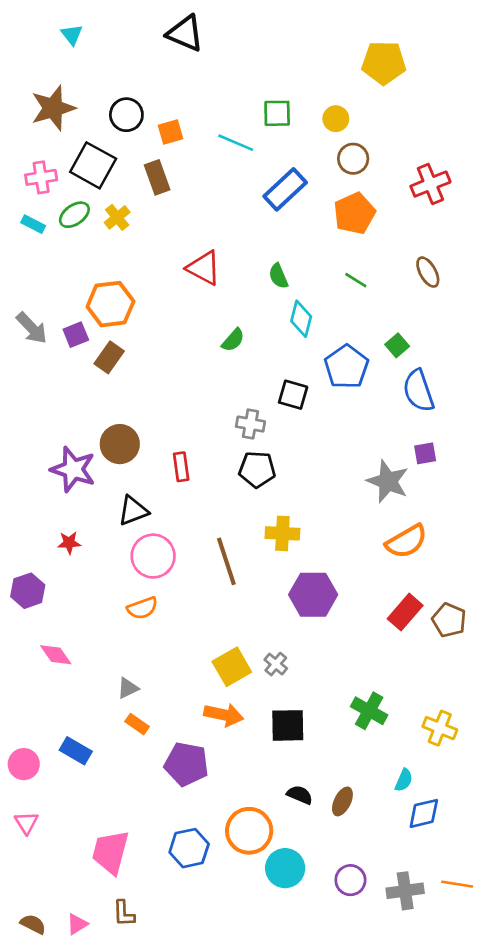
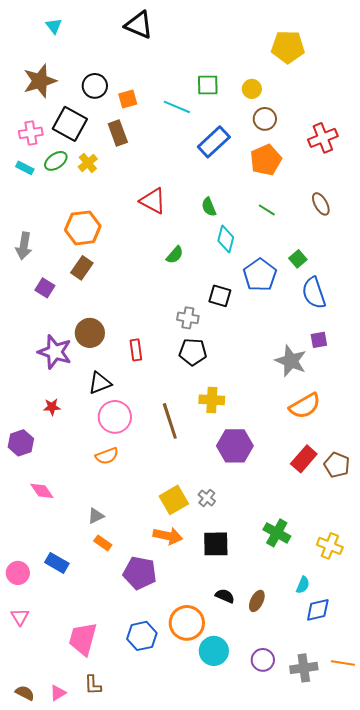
gray arrow: (32, 328) -> (24, 246), turned 52
purple square: (76, 335) -> (45, 288), moved, turned -36

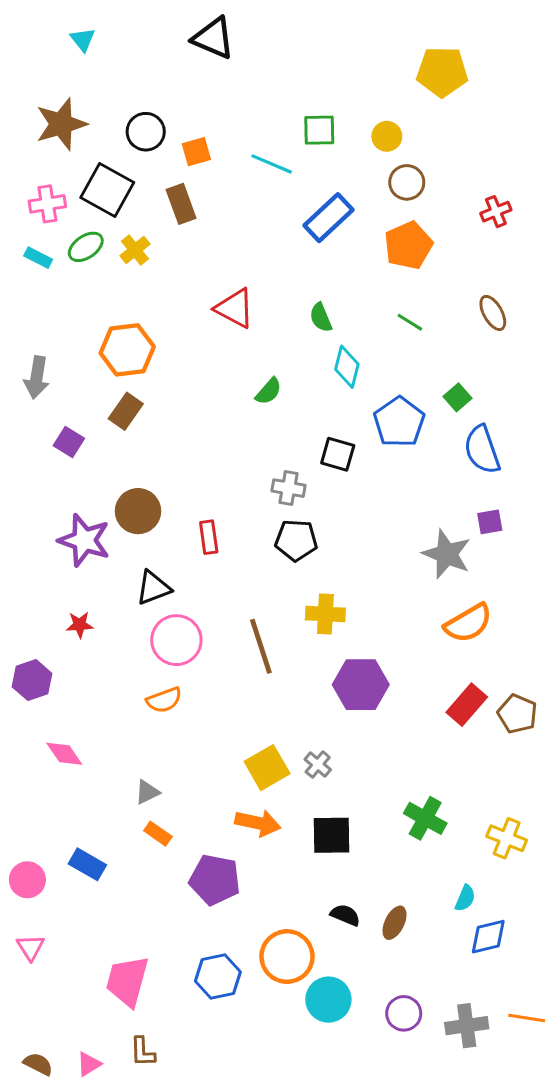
red cross: (323, 138) -> (496, 212), size x0.7

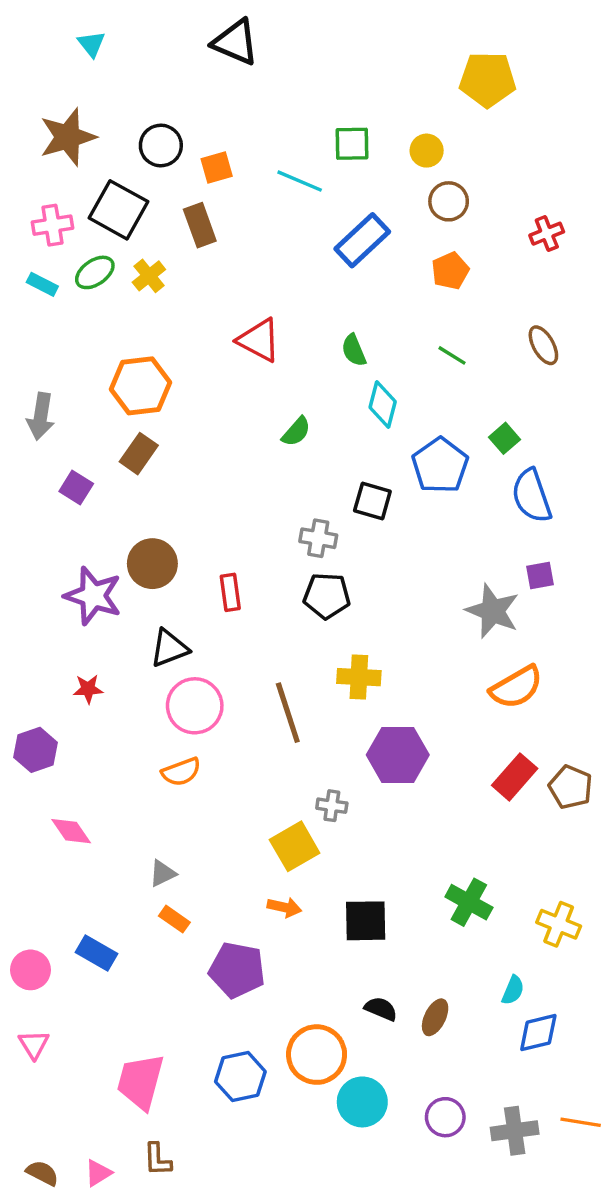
orange pentagon: (408, 245) -> (450, 271), size x0.7
gray cross: (318, 765) -> (332, 806), moved, turned -32
orange arrow: (258, 823) -> (284, 907), size x0.7

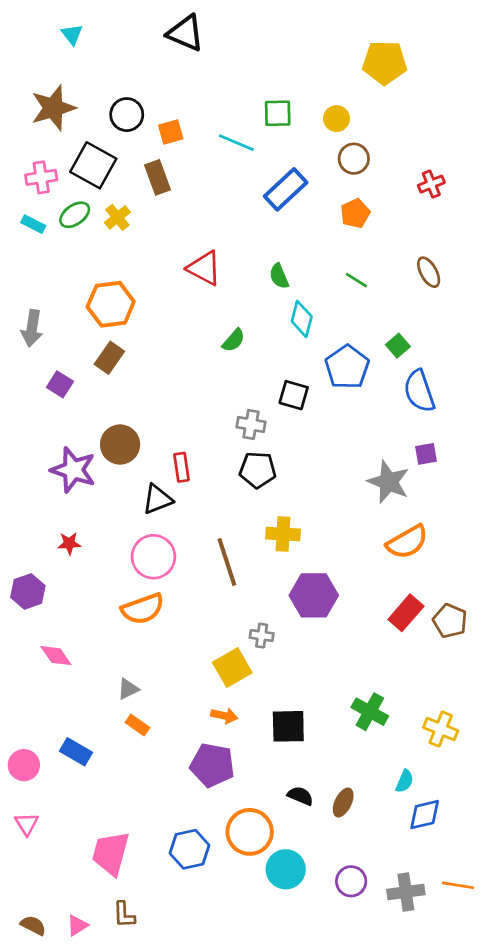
black triangle: (169, 648) -> (157, 499), moved
orange semicircle: (181, 772) -> (143, 609), size x1.4
purple pentagon: (237, 970) -> (212, 765), moved

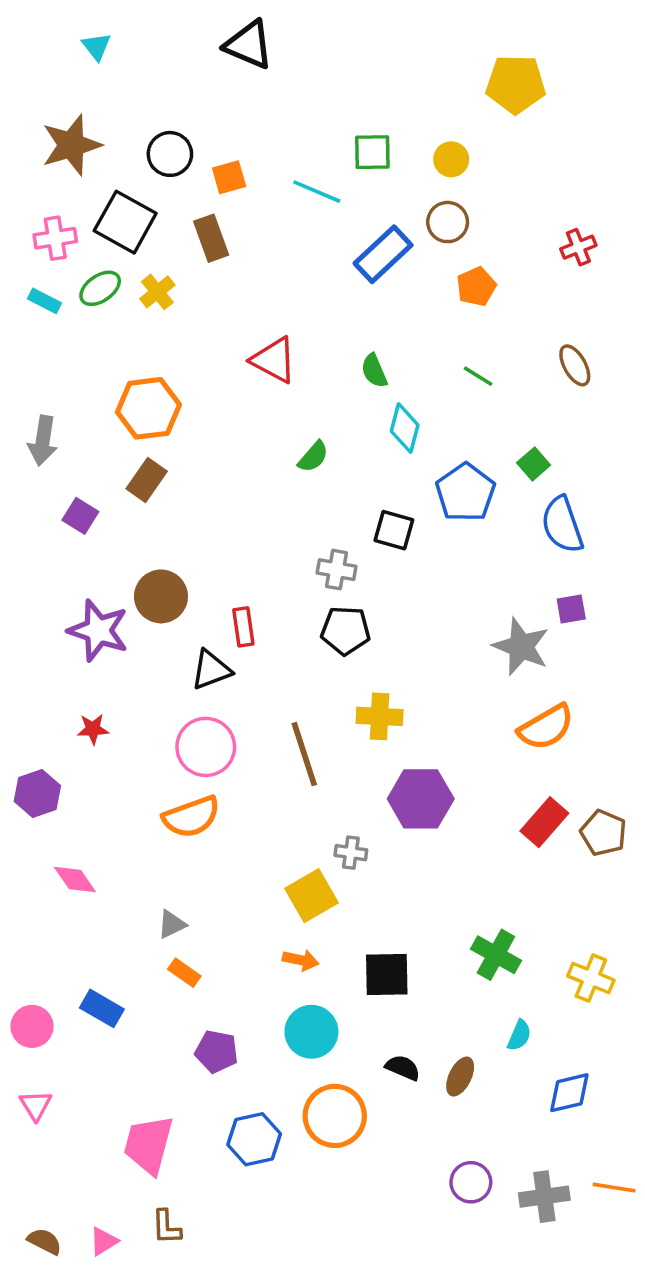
brown circle: (354, 159) -> (448, 222), moved
purple pentagon: (212, 765) -> (217, 1051), moved, size x0.7
cyan semicircle: (405, 781) -> (519, 1035), moved
cyan circle: (286, 869) -> (311, 1032), moved

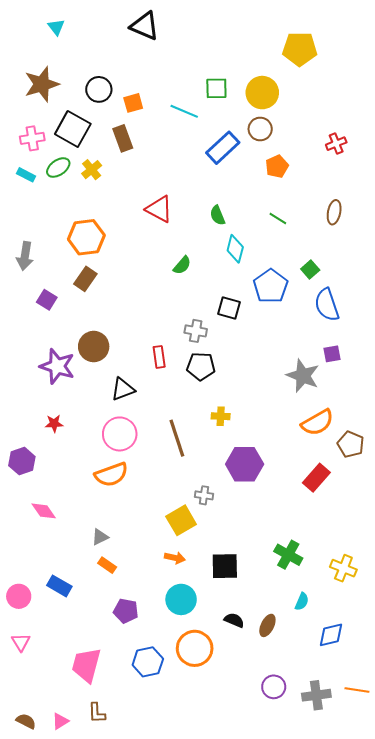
yellow circle: (451, 159) -> (262, 93), size x1.6
brown ellipse: (575, 365) -> (334, 212), turned 40
red rectangle: (243, 627) -> (159, 357), moved
yellow cross: (380, 716) -> (221, 416), size x0.7
brown pentagon: (603, 833) -> (351, 444), moved

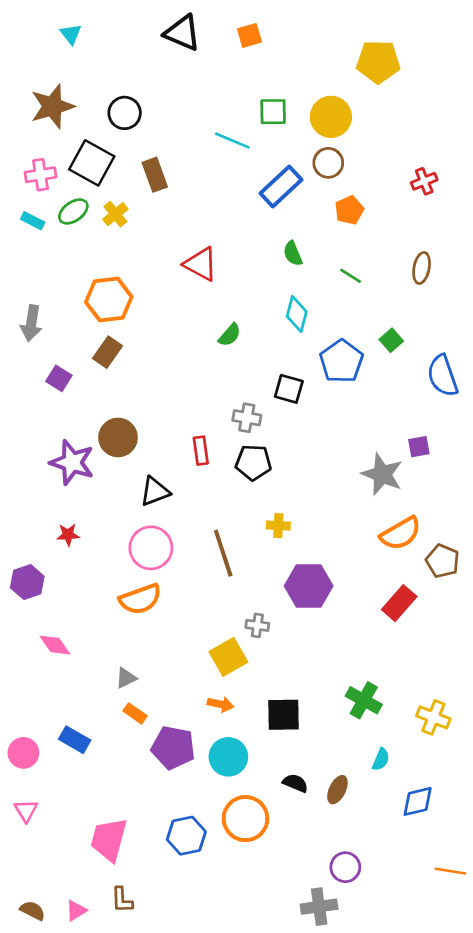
orange square: (133, 103) -> (249, 35), moved
green semicircle: (218, 215) -> (293, 254), moved
blue semicircle: (327, 305) -> (443, 376), moved
purple pentagon: (126, 611) -> (173, 748), moved, size x1.4
gray cross: (316, 695) -> (319, 907), moved

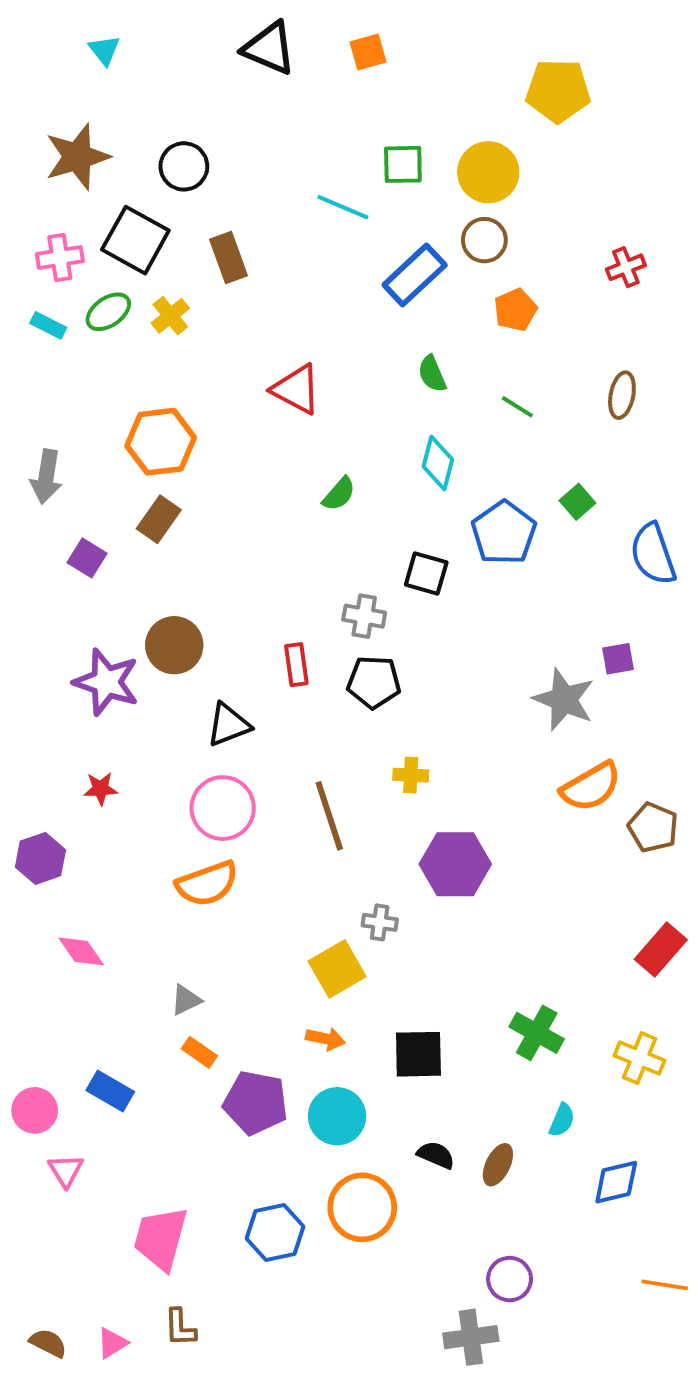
red rectangle: (399, 603) -> (661, 950), moved
pink triangle: (26, 811) -> (66, 1171), moved

